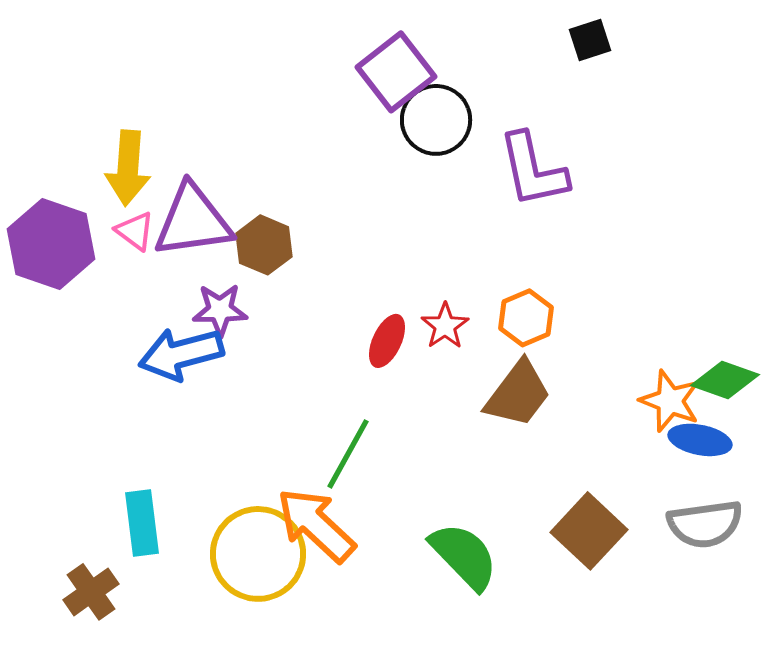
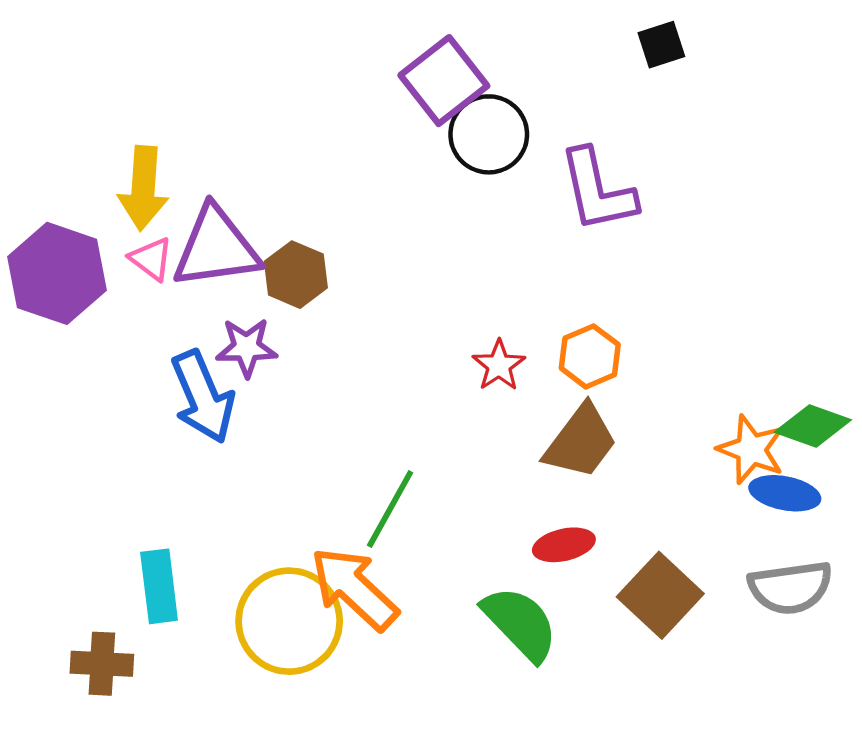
red ellipse: (387, 341) -> (564, 545), moved, turned 52
blue arrow: (181, 354) -> (203, 397), turned -98
brown cross: (91, 592) -> (102, 664), turned 38

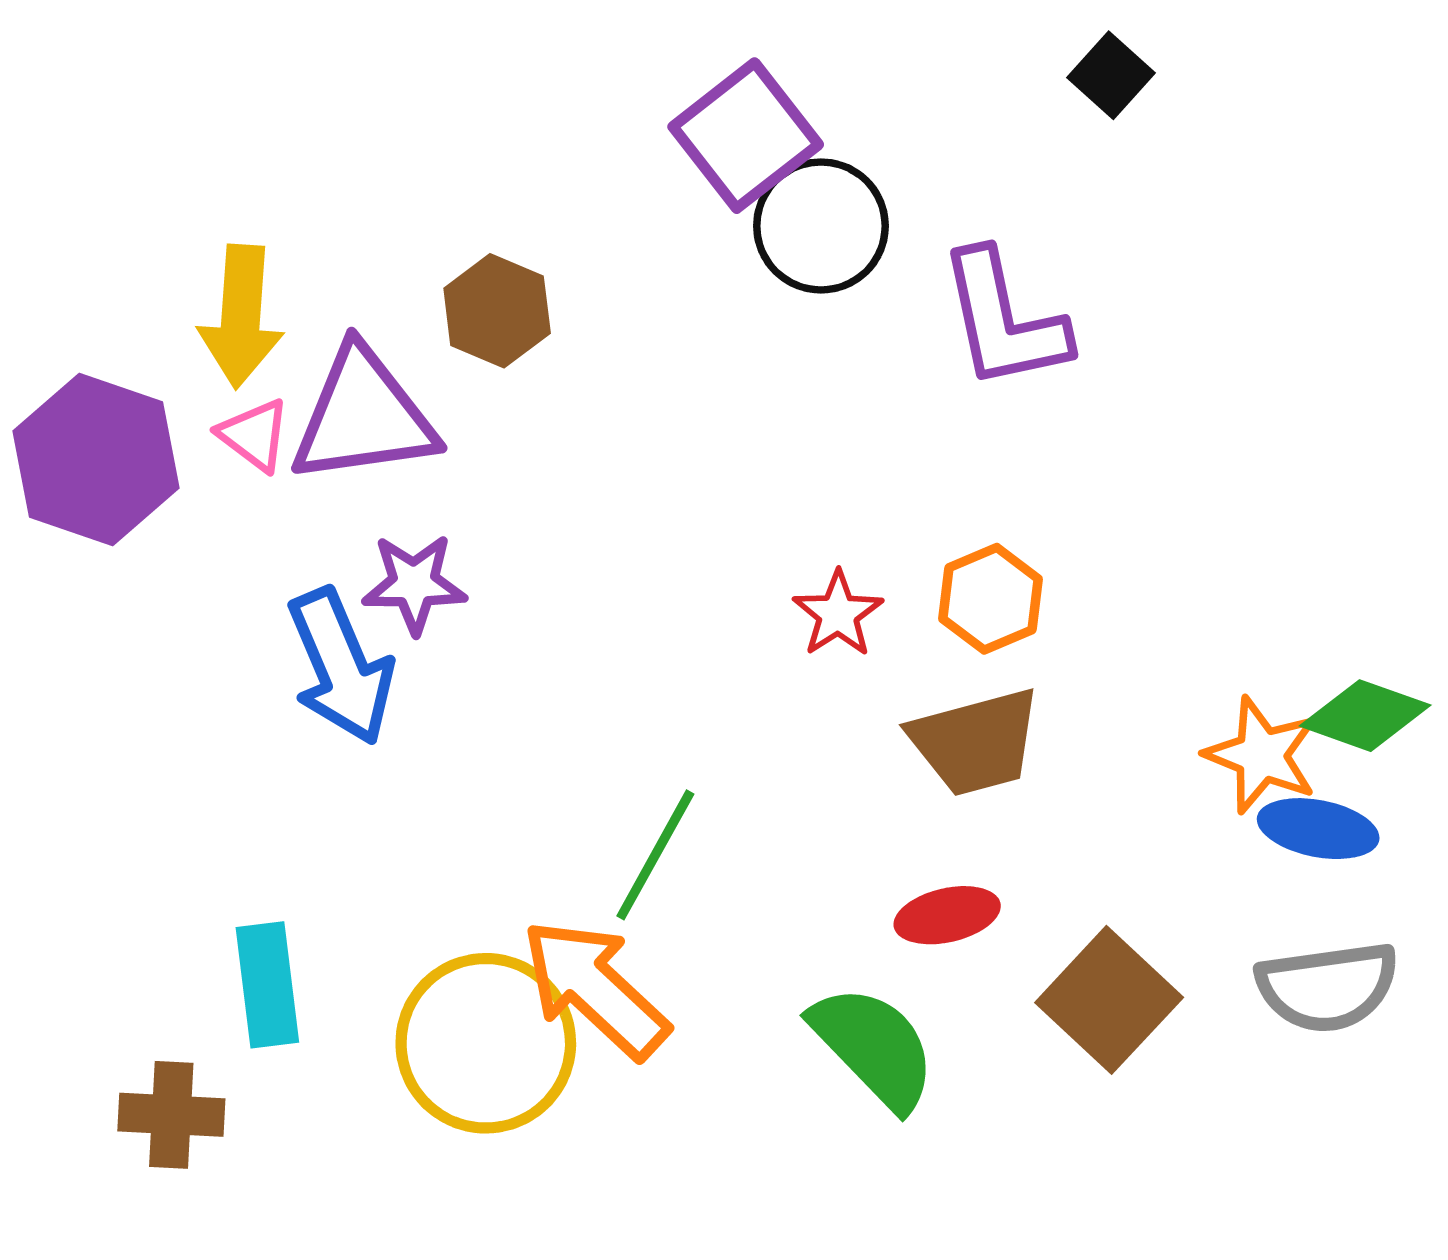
black square: (661, 45) -> (1111, 75), turned -30
brown hexagon: (296, 275) -> (497, 311), moved
brown trapezoid: (581, 442) -> (975, 742), turned 38

